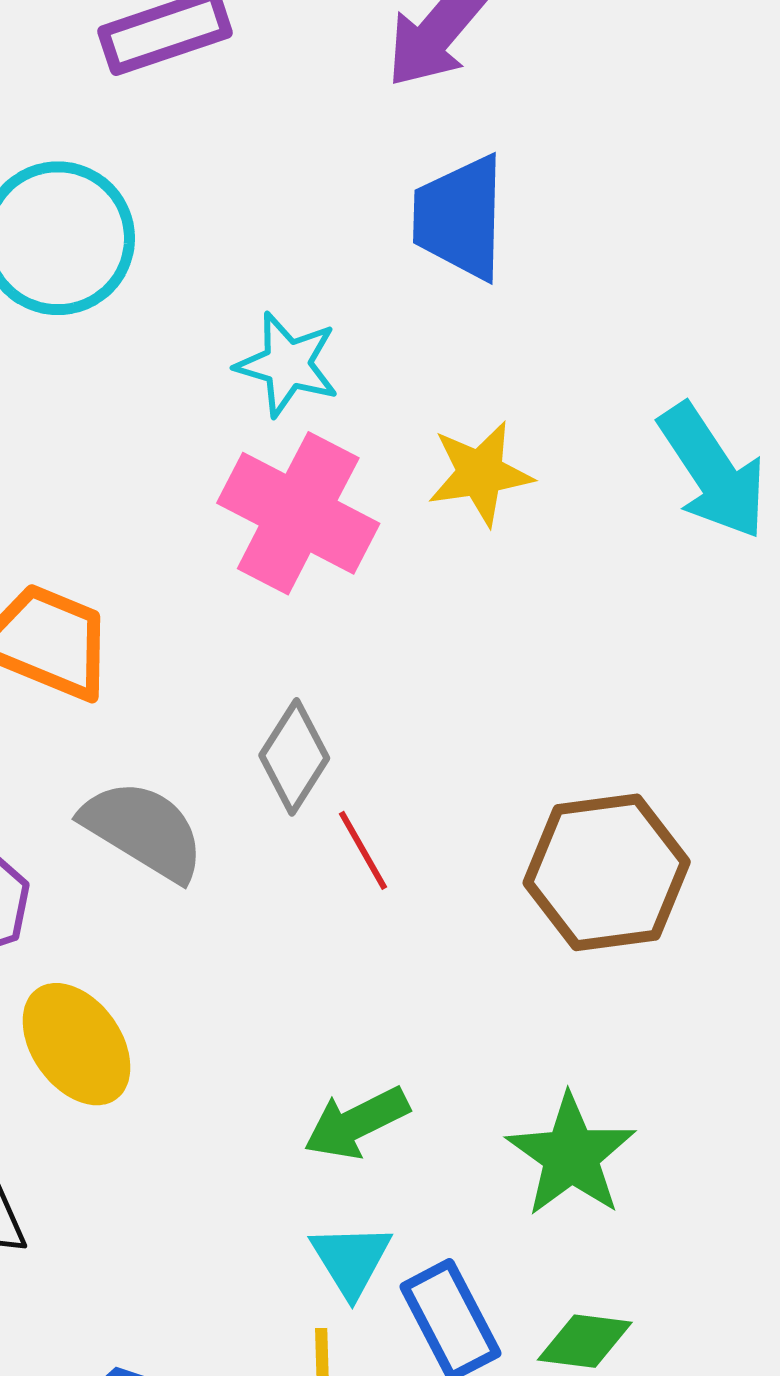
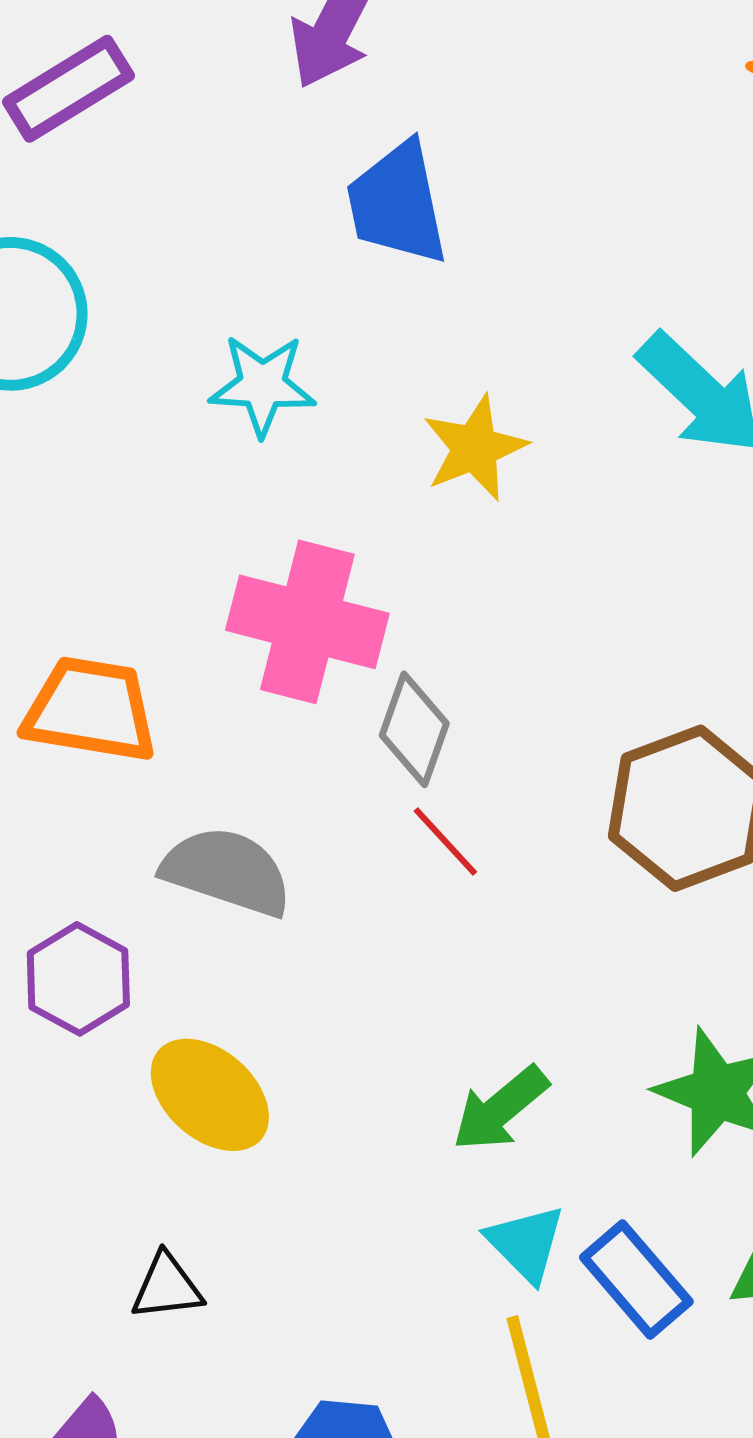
pink cross: (298, 513) -> (307, 622), moved
gray diamond: (294, 757) -> (414, 729), moved

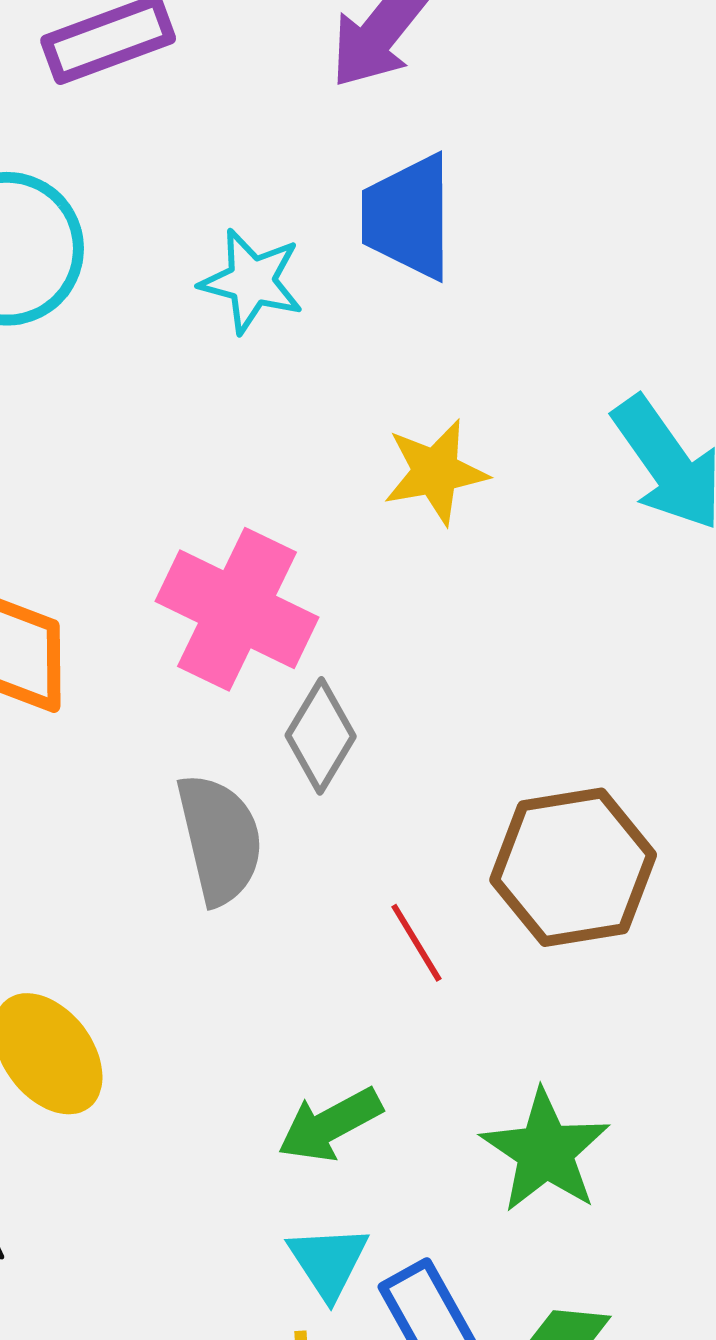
cyan star: (262, 385) -> (252, 281), moved
red line: (445, 842) -> (416, 943), moved
gray semicircle: (227, 871) -> (220, 839), moved, turned 47

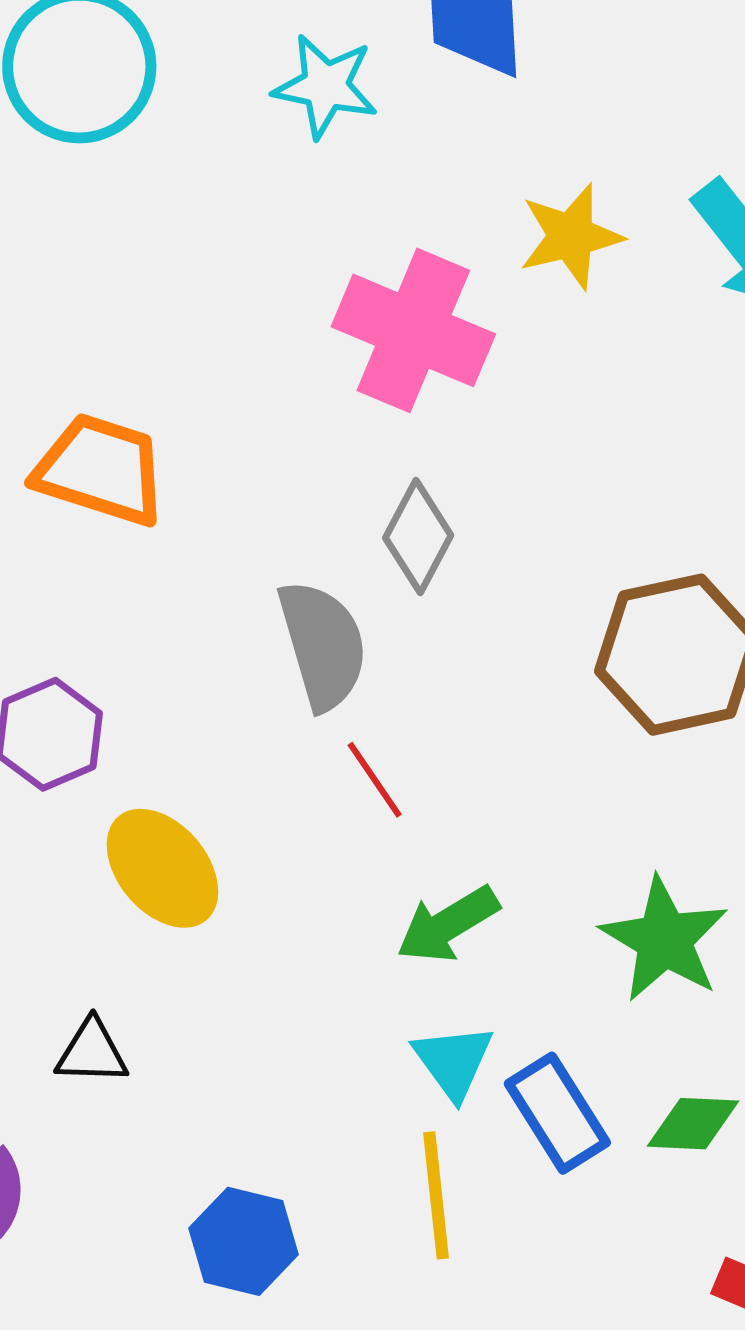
yellow star: (435, 472) -> (571, 236), moved
pink cross: (237, 609) -> (413, 330), moved
red line: (416, 943) -> (375, 780), moved

